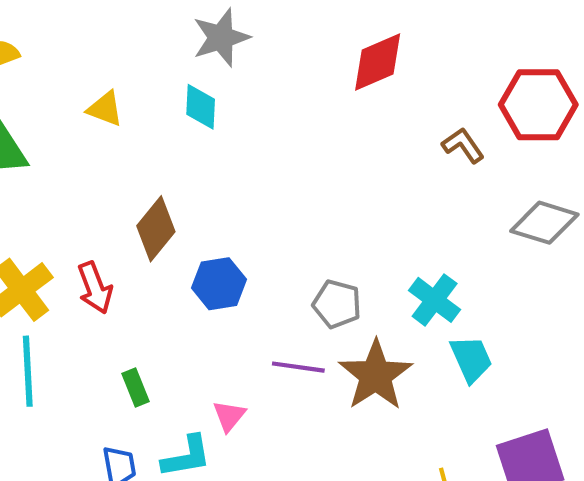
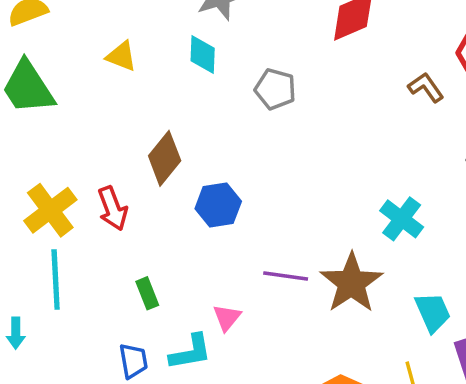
gray pentagon: (337, 304) -> (275, 89), moved
cyan trapezoid: (471, 359) -> (433, 312), moved

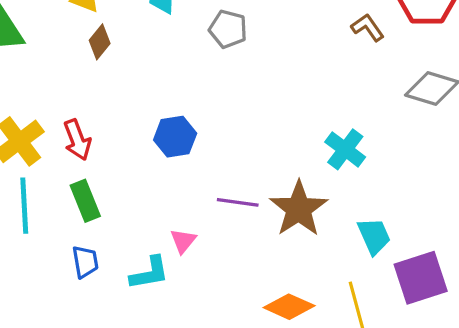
brown diamond: (165, 158) -> (100, 42), moved, size x0.7
green rectangle: (147, 293) -> (85, 201), moved, size x1.4
blue trapezoid: (133, 361) -> (85, 262), moved

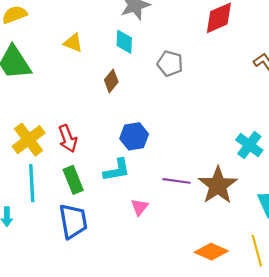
brown diamond: (100, 42) -> (111, 81), moved
blue trapezoid: (85, 262) -> (73, 221), size x1.6
cyan L-shape: (149, 273) -> (117, 170), moved

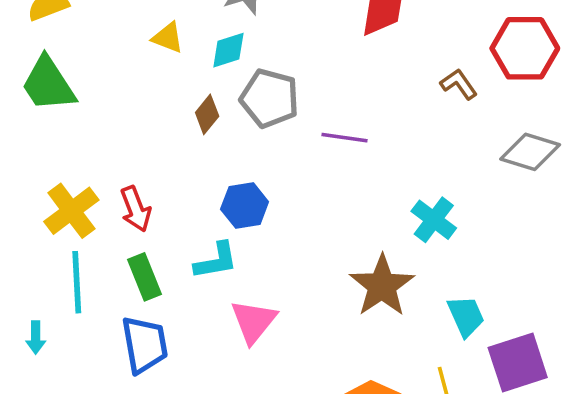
cyan diamond: (124, 42) -> (228, 50), turned 70
yellow triangle: (73, 43) -> (168, 38), moved
gray pentagon: (170, 64) -> (270, 98), moved, size x1.4
purple line: (176, 181) -> (345, 138), moved
pink triangle: (139, 207) -> (253, 321), size x1.6

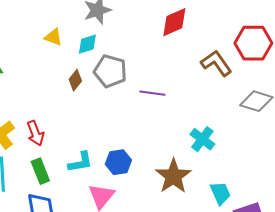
brown L-shape: (459, 84) -> (216, 63), size x1.5
blue hexagon: (245, 205) -> (118, 162), moved

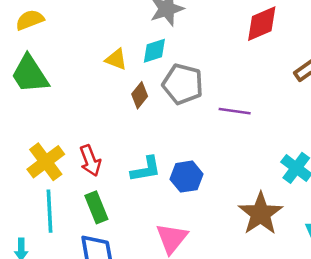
yellow triangle: (53, 37) -> (116, 59), moved
cyan L-shape: (80, 162) -> (146, 169), moved
blue hexagon: (118, 162) -> (186, 177), moved

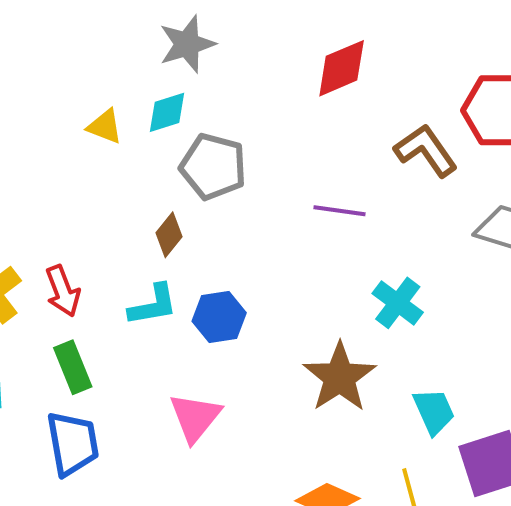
brown diamond: (140, 95) -> (169, 235), moved
purple line: (235, 111) -> (340, 211), moved

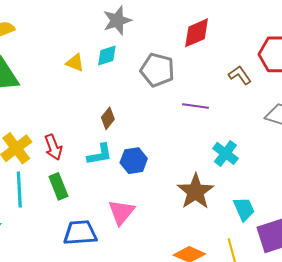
brown L-shape: (426, 150) -> (240, 75), size x0.7
gray pentagon: (213, 167) -> (157, 70), moved
blue trapezoid: (73, 443) -> (80, 233), moved, turned -84

